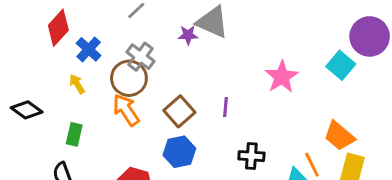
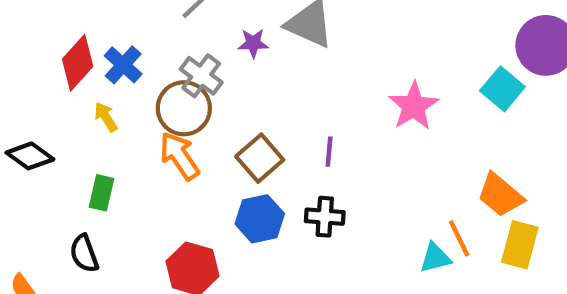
red diamond: (58, 28) -> (78, 63), moved
purple star: (188, 35) -> (253, 43), moved
black cross: (251, 156) -> (325, 217), moved

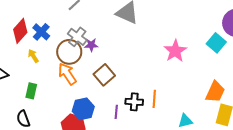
purple star: (253, 43) -> (91, 45), moved
purple line: (329, 152) -> (116, 112), moved
orange trapezoid: (500, 195) -> (215, 92), turned -105
blue hexagon: (260, 219) -> (83, 109), moved
orange line: (459, 238) -> (154, 99), moved, turned 30

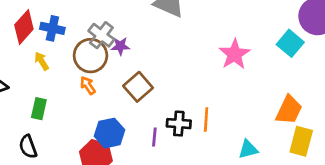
blue cross: (41, 32) -> (52, 28), turned -30
orange arrow: (67, 74) -> (88, 85), size x0.6

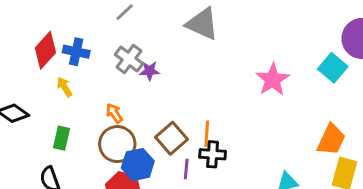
brown circle: (90, 56) -> (117, 144), moved
brown square: (138, 87) -> (171, 138), moved
orange line: (206, 119) -> (207, 134), moved

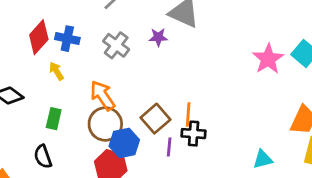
purple star: (150, 71) -> (158, 37), moved
pink star: (273, 80) -> (268, 59), moved
orange arrow: (114, 113) -> (103, 96), size x1.6

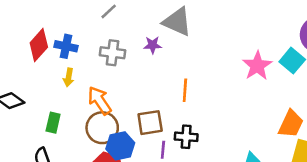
gray cross: (116, 45) -> (113, 53), turned -30
yellow arrow: (56, 71) -> (69, 77), moved, turned -138
orange line: (188, 115) -> (185, 90), moved
brown square: (156, 119) -> (150, 123), turned 32

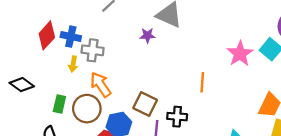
gray cross: (113, 53) -> (93, 50), moved
orange line: (185, 90) -> (202, 82), moved
brown square: (150, 123) -> (145, 104), turned 35
brown circle: (102, 128) -> (87, 109), moved

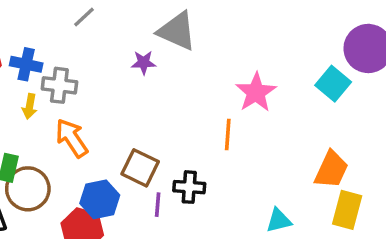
pink star: (240, 54) -> (256, 92), moved
brown circle: (87, 109) -> (28, 189), moved

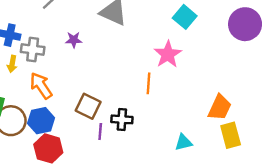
purple star: (144, 63) -> (74, 40), moved
cyan square: (333, 84) -> (185, 17), moved
blue hexagon: (100, 199) -> (41, 121), moved
yellow rectangle: (347, 210) -> (231, 135), turned -30

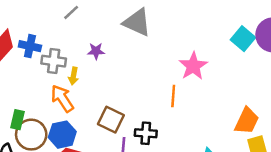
cyan square: (185, 17) -> (243, 39), moved
yellow arrow: (12, 64) -> (74, 76), moved

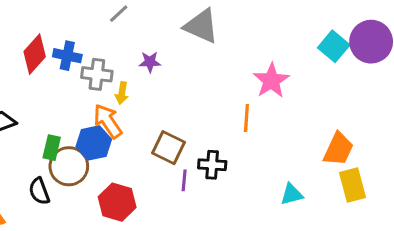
blue hexagon: (62, 135) -> (94, 143), moved

